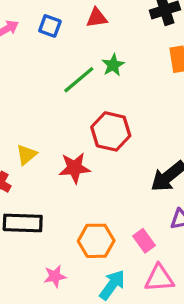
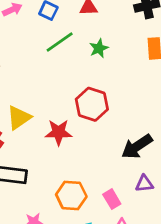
green line: (79, 80) -> (60, 42), moved
yellow triangle: (26, 155) -> (19, 118), size x1.4

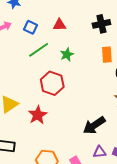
red hexagon: (92, 104) -> (52, 83), moved
red star: (59, 132) -> (38, 115), turned -30

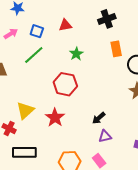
green line: (39, 50) -> (34, 55), moved
black arrow: (94, 125) -> (99, 118), moved, size x0.6
purple triangle: (99, 152) -> (105, 136), moved

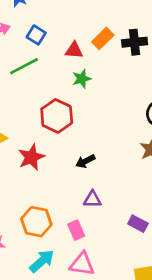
red triangle: (65, 25) -> (74, 50), moved
orange rectangle: (116, 49) -> (103, 38), moved, turned 42
black arrow: (99, 118) -> (85, 161), moved

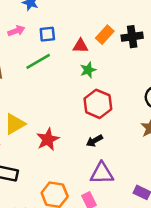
blue square: (36, 35) -> (47, 34), turned -35
red hexagon: (57, 116) -> (98, 104), moved
purple triangle: (92, 199) -> (102, 173), size x1.5

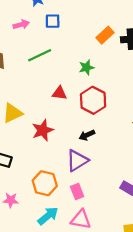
blue square: (47, 34) -> (53, 21), moved
red triangle: (80, 46) -> (59, 93), moved
purple triangle: (102, 173) -> (77, 161), moved, turned -35

